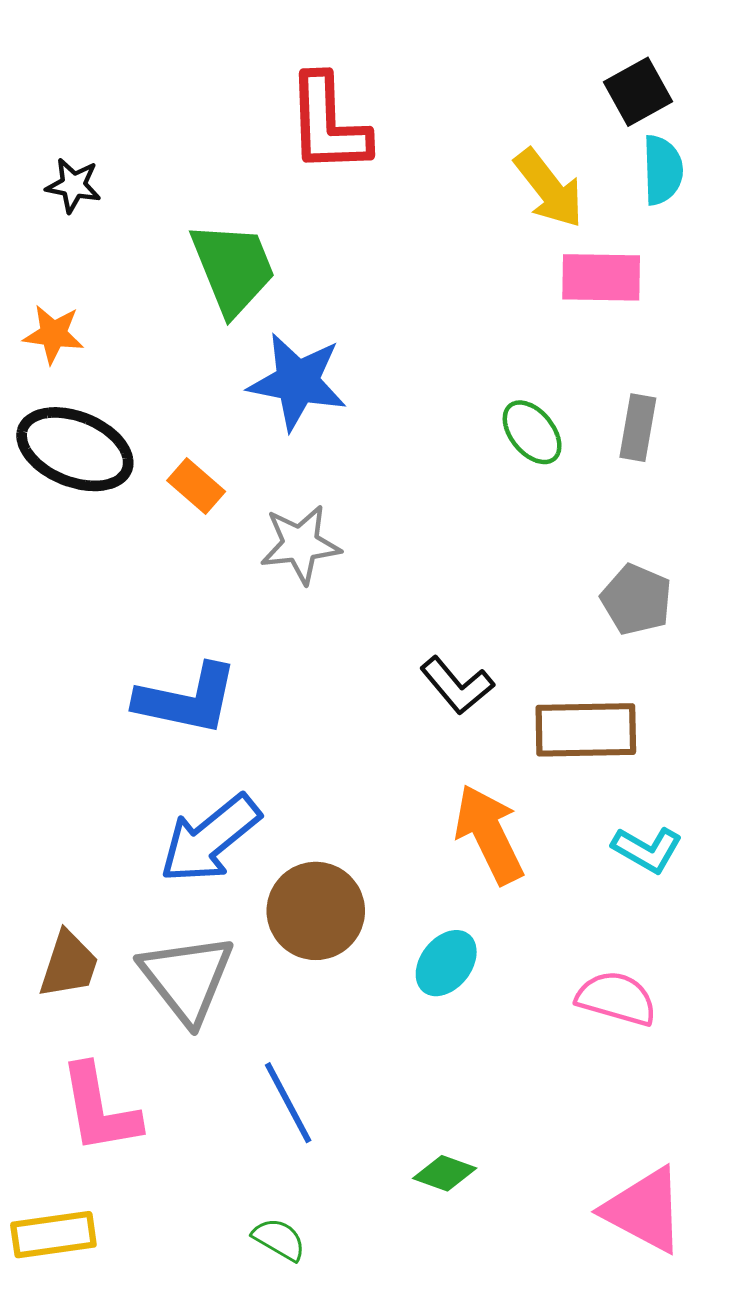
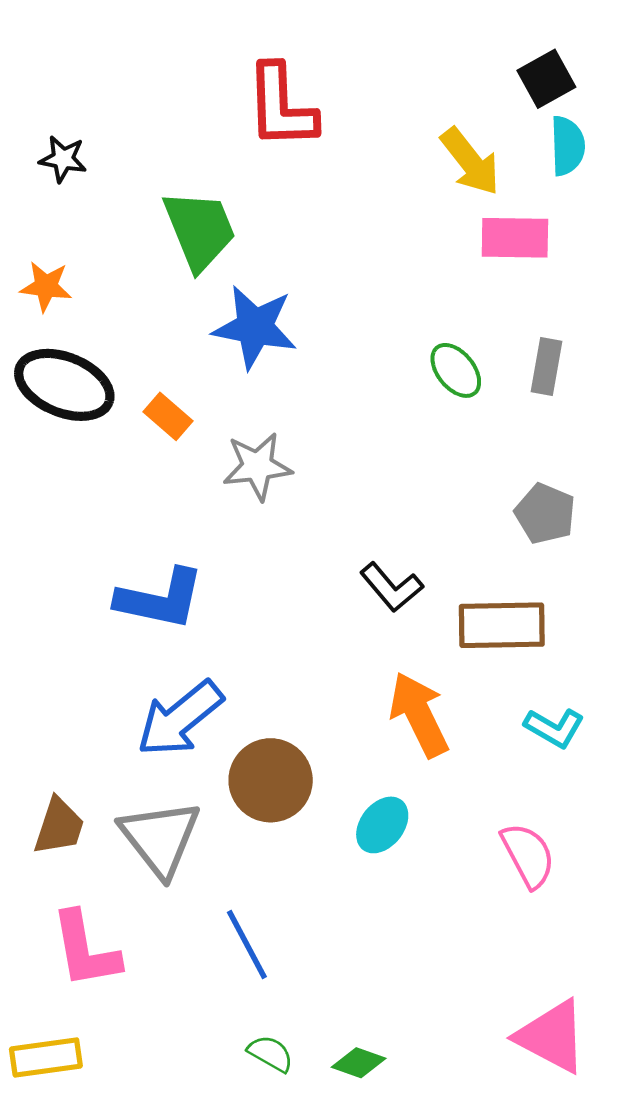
pink semicircle: (616, 998) -> (528, 855), turned 46
green diamond: (445, 1173) -> (359, 1063), moved
green semicircle: (279, 1239) -> (271, 1054), moved

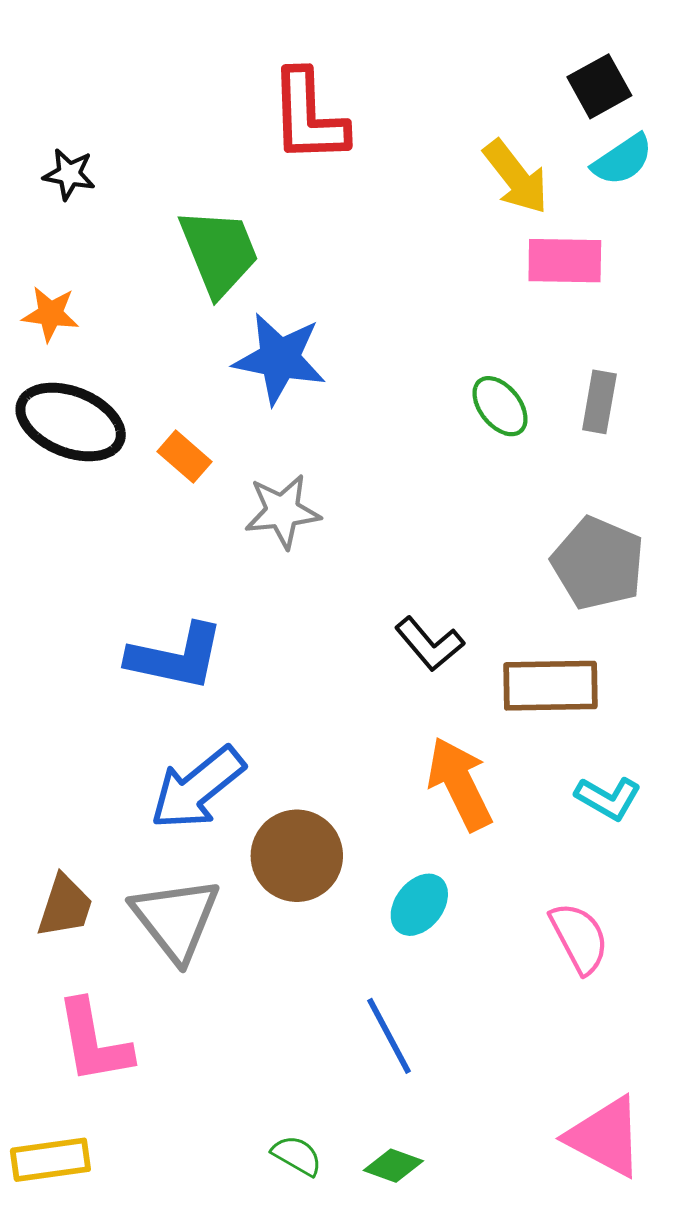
cyan semicircle: (567, 146) -> (623, 160), turned 58
gray pentagon: (545, 514) -> (598, 563), size x1.4
blue line: (247, 945) -> (389, 1036), moved

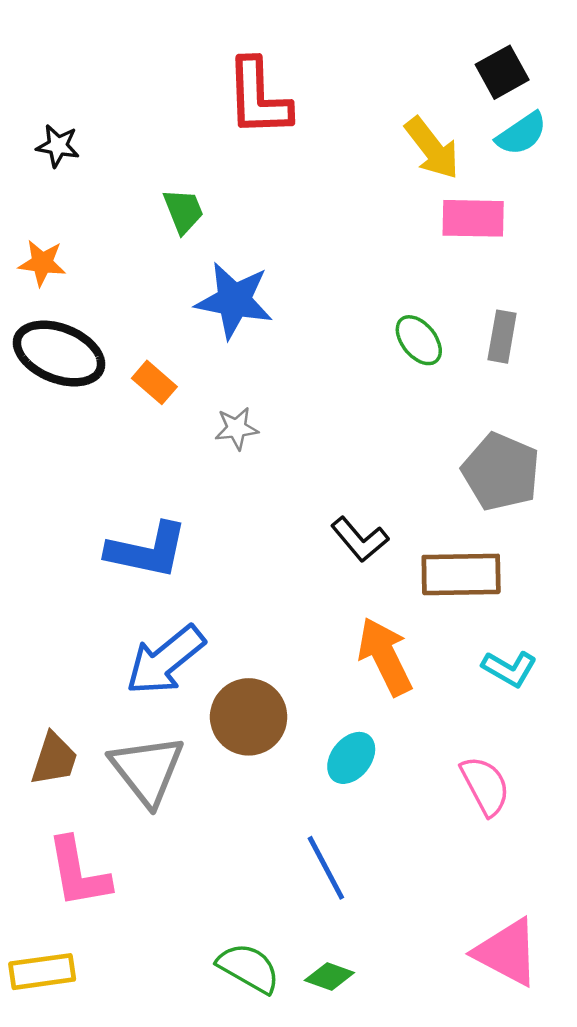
green trapezoid: (219, 252) -> (183, 211), size x0.6
gray star: (282, 511) -> (237, 428), size x0.7
green semicircle: (297, 1155) -> (249, 968), size x1.5

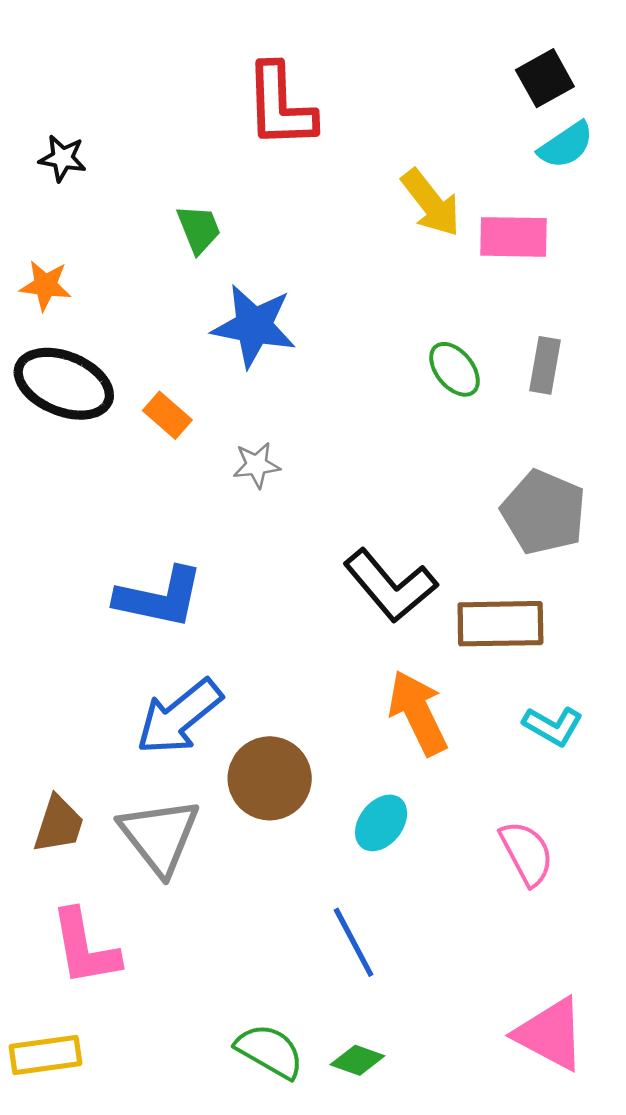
yellow arrow: (432, 148) -> (431, 203), moved
black L-shape: (360, 539) -> (390, 586), size x1.5

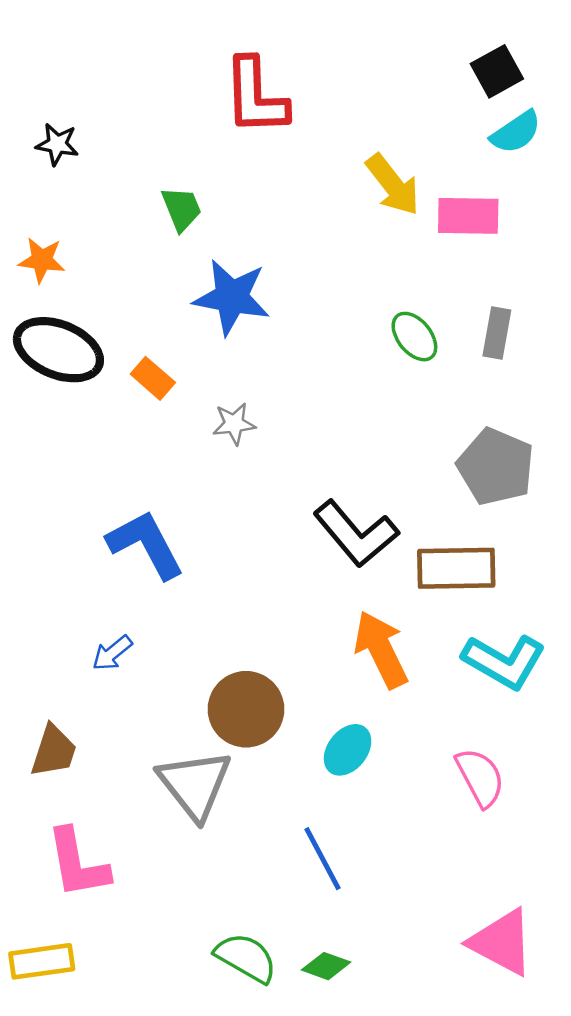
blue L-shape: (160, 597) -> (146, 544), turned -130
blue arrow: (179, 717) -> (112, 653), moved, size x0.5
cyan L-shape: (553, 726) -> (504, 661), size x1.5
gray triangle: (160, 836) -> (195, 785), moved

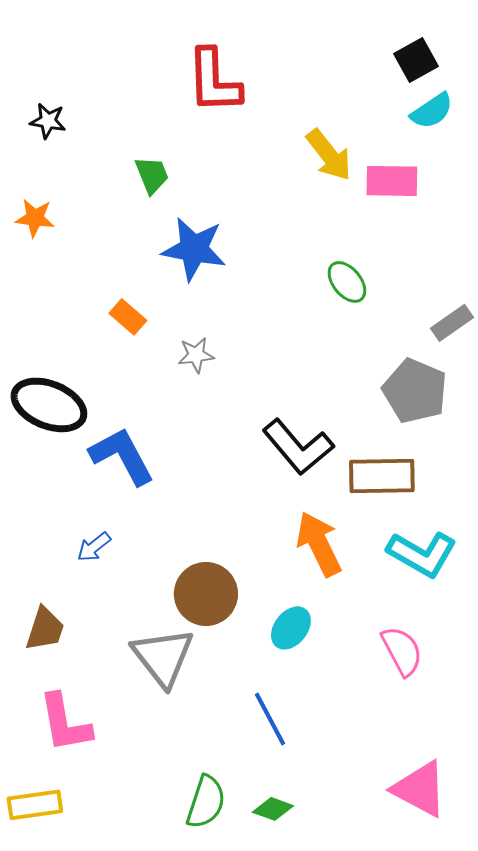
gray rectangle: (497, 333) -> (452, 323), moved, turned 45
black ellipse: (58, 350) -> (49, 405), moved
green semicircle: (246, 958) -> (206, 802), turned 78

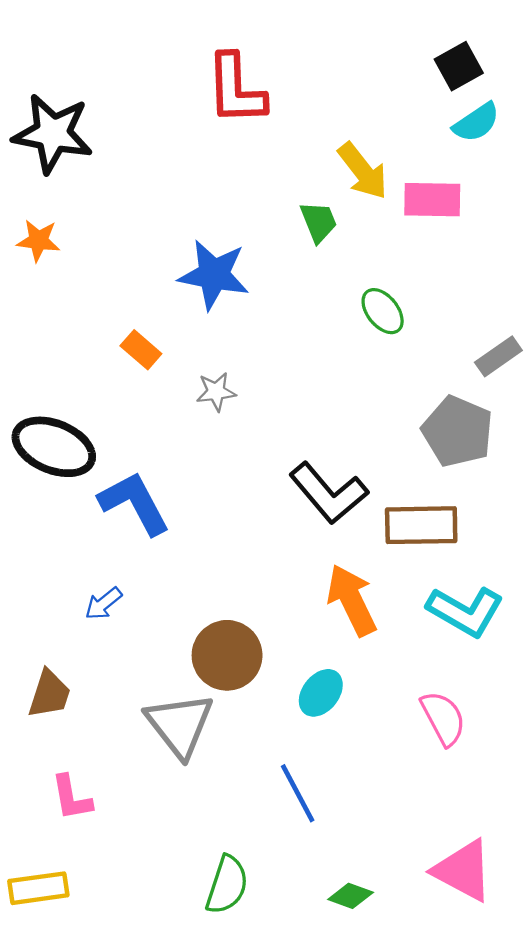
black star: (48, 121) -> (53, 134), size x2.0
green trapezoid: (152, 175) -> (319, 222), moved
pink L-shape: (65, 723) -> (71, 798), size x0.7
green diamond: (273, 809) -> (351, 896), moved

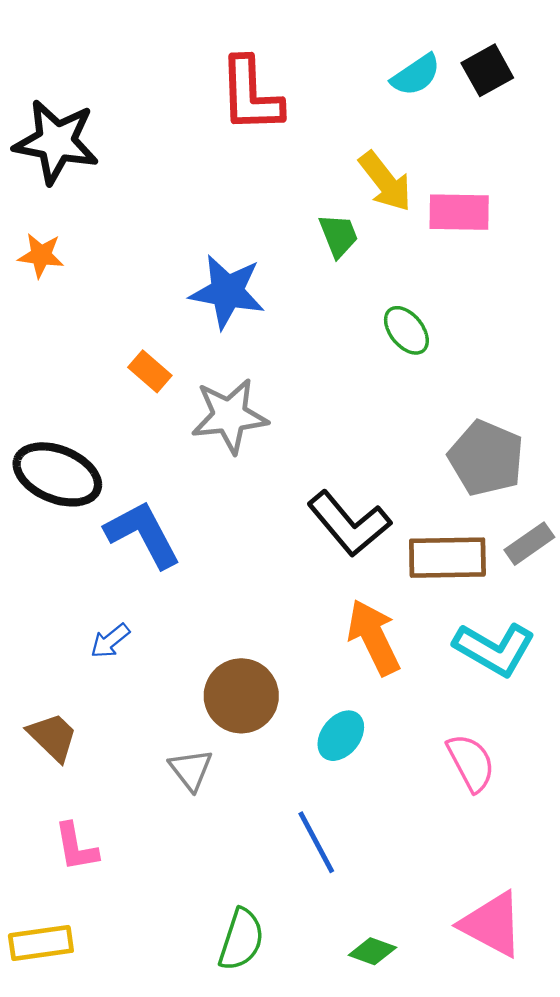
cyan semicircle: (476, 122) -> (416, 75), moved
gray rectangle: (498, 356) -> (529, 544), moved
gray star: (216, 392) -> (230, 416), size x1.8
brown trapezoid: (49, 694) -> (53, 737), turned -64
gray triangle: (180, 725) -> (191, 770), size x0.6

